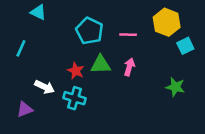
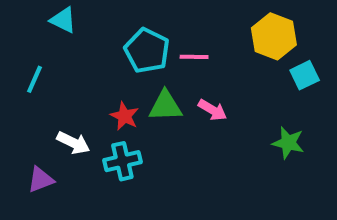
pink line: (128, 35) -> (194, 57), moved
pink arrow: (129, 67) -> (212, 110), turned 105
cyan cross: (74, 98) -> (122, 161), turned -30

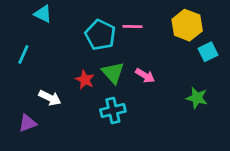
pink line: (194, 57) -> (132, 27), moved
green triangle: (165, 106) -> (113, 73), turned 50
cyan cross: (122, 161) -> (113, 110), moved

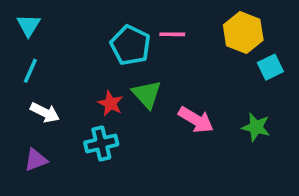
cyan triangle: (43, 14) -> (29, 25), moved, turned 36
pink arrow: (145, 76) -> (196, 120), moved, size x1.4
white arrow: (50, 98) -> (45, 113), moved
cyan cross: (113, 110) -> (101, 143), moved

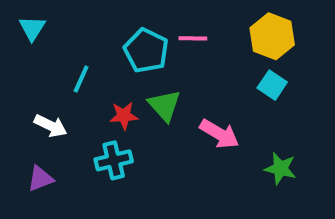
cyan square: (270, 67) -> (272, 85), moved, turned -30
cyan line: (30, 71) -> (81, 79), moved
red star: (110, 103) -> (124, 116), turned -30
green star: (256, 127) -> (280, 168), moved

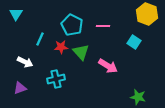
yellow hexagon: (272, 36) -> (147, 14), moved
pink line: (193, 38) -> (103, 26), moved
red star: (124, 116) -> (61, 47), moved
green star: (280, 168) -> (138, 97), moved

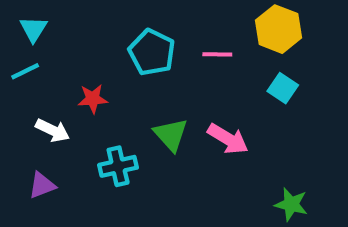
yellow hexagon: (147, 14) -> (279, 29), moved
cyan line: (40, 39) -> (25, 71), moved, turned 40
red star: (61, 47) -> (93, 99), moved
green triangle: (81, 52) -> (171, 135), moved

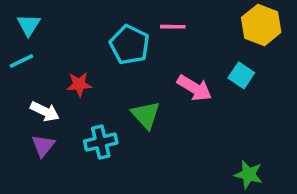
yellow hexagon: (279, 29) -> (261, 25), moved
pink line: (217, 54) -> (173, 27), moved
pink arrow: (228, 139) -> (194, 88), moved
purple triangle: (42, 185) -> (43, 146), moved, turned -30

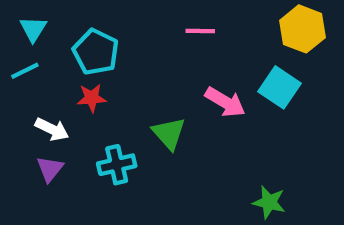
cyan pentagon: (130, 45) -> (96, 52), moved
cyan square: (241, 75) -> (280, 87), size x1.4
green star: (249, 175) -> (269, 202), moved

